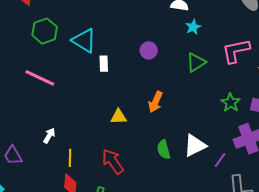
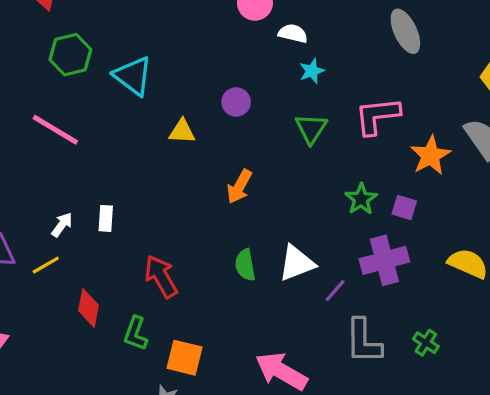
green triangle: (196, 62) -> (311, 129), turned -30
white rectangle: (104, 64) -> (106, 218), moved
yellow triangle: (119, 117) -> (182, 131), moved
yellow line: (70, 158) -> (46, 265), moved, turned 54

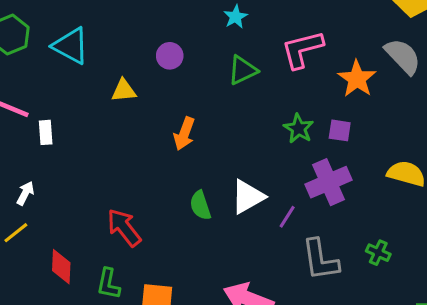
green triangle: (311, 129) -> (243, 70), turned 40
white rectangle: (106, 218) -> (46, 132), moved

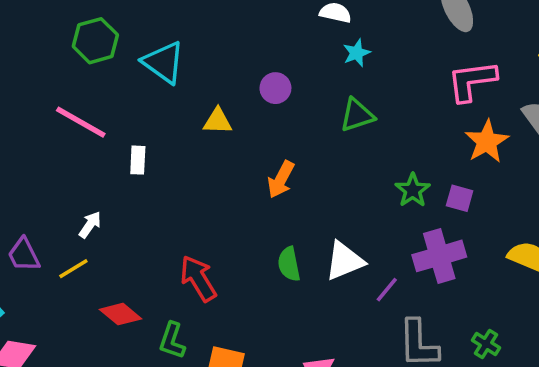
pink L-shape: (302, 49) -> (472, 81), moved
white rectangle: (46, 132) -> (138, 160), moved
red diamond: (61, 267) -> (121, 314), turned -60

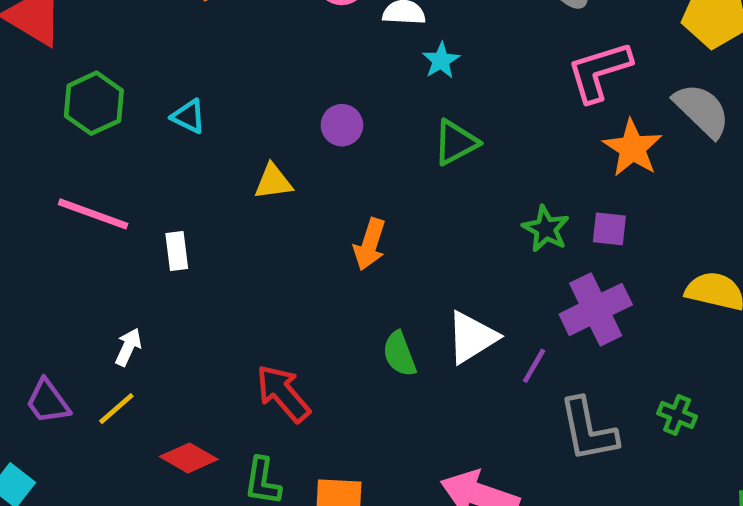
cyan triangle: (163, 62) -> (189, 116), size x0.6

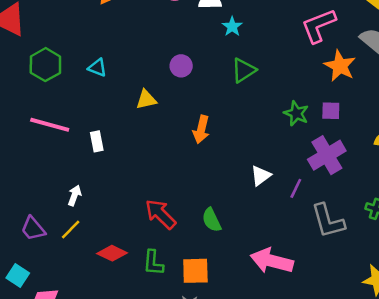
white triangle: (472, 337) -> (261, 176), size x0.7
green semicircle: (399, 354) -> (212, 220), moved

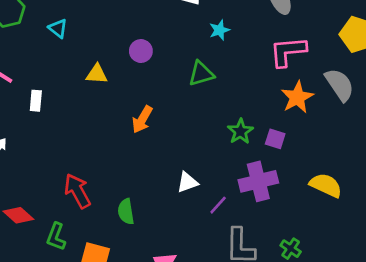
cyan star: (232, 26) -> (219, 30), moved

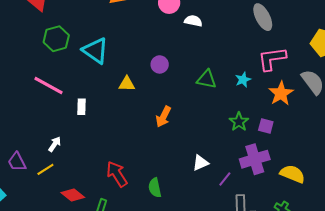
cyan triangle: (58, 28) -> (95, 51), size x1.8
cyan star: (219, 30) -> (243, 80), moved
green triangle: (201, 74) -> (207, 79), turned 30
yellow semicircle: (326, 185) -> (292, 174), moved

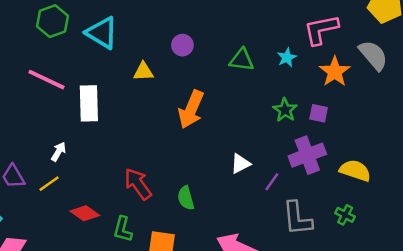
white rectangle: (81, 107) -> (89, 103), size x1.8
orange arrow: (163, 117) -> (191, 109), size x1.4

